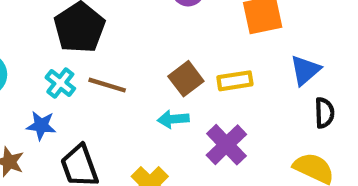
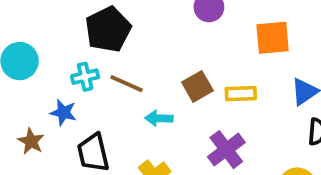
cyan cross: (60, 83) -> (85, 77), turned 32
cyan arrow: (173, 119) -> (159, 118), moved

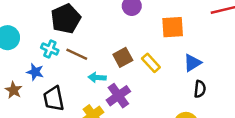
cyan cross: (85, 77) -> (50, 49), turned 35
yellow rectangle: (241, 94) -> (151, 63), turned 48
purple cross: (226, 150) -> (118, 96), moved

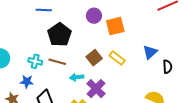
black pentagon: (66, 19) -> (59, 35), moved
orange square: (173, 27) -> (115, 26), moved
black semicircle: (200, 89) -> (167, 67), moved

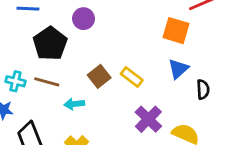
purple circle: (94, 16) -> (83, 19), moved
orange square: (115, 26) -> (176, 31), moved, turned 30
purple cross: (96, 89) -> (148, 119), moved

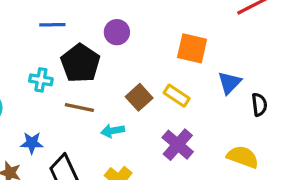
orange square: (176, 31) -> (192, 48), moved
cyan cross: (16, 81) -> (41, 80), moved
purple cross: (148, 119) -> (178, 145), moved

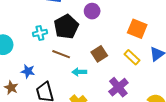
cyan cross: (41, 80) -> (40, 33), turned -32
yellow rectangle: (177, 96) -> (132, 57), moved

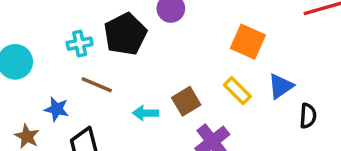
brown line: (61, 54) -> (97, 85), moved
brown square: (99, 54) -> (186, 101), moved

